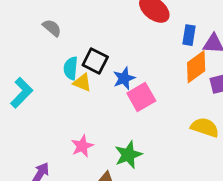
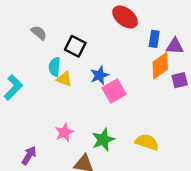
black square: (95, 61) -> (75, 46), moved
yellow semicircle: (205, 127) -> (147, 142), moved

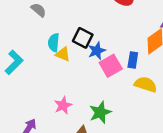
blue rectangle: (154, 39) -> (133, 60), moved
black square: (75, 46) -> (83, 38), moved
yellow semicircle: (147, 142) -> (146, 84), moved

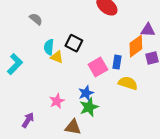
blue star: (97, 51) -> (86, 93), moved

